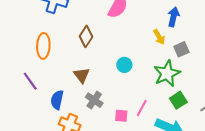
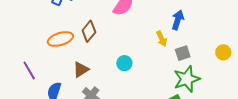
orange ellipse: (43, 46) -> (60, 39), moved, turned 65
green star: (167, 73) -> (187, 79), moved
brown triangle: (82, 75) -> (81, 70), turned 30

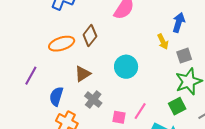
cyan circle: (124, 63) -> (126, 67), size x1.5
purple line: (29, 71) -> (31, 76), turned 60

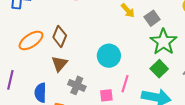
brown diamond: (90, 35) -> (60, 36), moved
cyan circle: (126, 67) -> (109, 56), moved

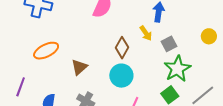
brown diamond: (60, 36) -> (122, 48), moved
brown triangle: (60, 64) -> (79, 67), moved

